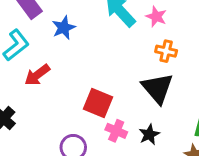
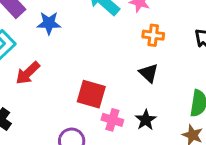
blue star: (64, 28) -> (49, 23), turned 30
black triangle: (157, 88) -> (149, 73), size x0.6

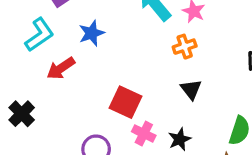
blue star: (49, 23) -> (92, 33), moved, turned -30
orange cross: (153, 35) -> (185, 47), moved, turned -35

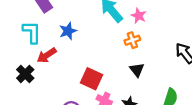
cyan L-shape: (39, 35) -> (32, 32), turned -55
black cross: (22, 114) -> (25, 74), moved

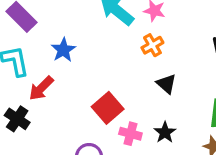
red square: (91, 79) -> (108, 108), turned 35

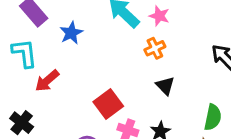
blue star: (63, 50) -> (71, 33), moved
black cross: (17, 119) -> (22, 123), moved

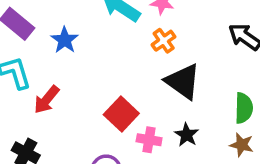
black triangle: (165, 86) -> (183, 81), size x1.6

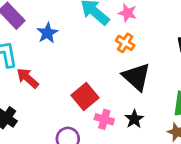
orange cross: (164, 41) -> (125, 43), turned -30
red arrow: (47, 100) -> (28, 78), turned 85

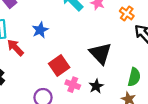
blue star: (47, 33) -> (40, 30), moved
orange cross: (125, 43) -> (127, 13), moved

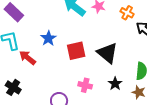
red square: (59, 65) -> (76, 51), moved, turned 30
black star: (96, 86) -> (115, 84), moved

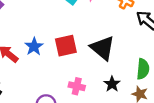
blue star: (48, 38) -> (34, 46), moved

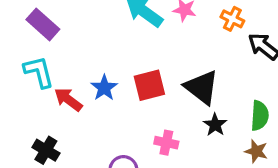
black star: (112, 84) -> (215, 125), moved

